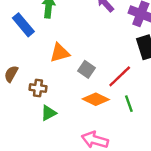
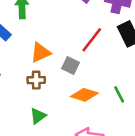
red line: (120, 76) -> (92, 40), moved
brown cross: (38, 88) -> (36, 80), moved

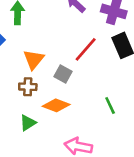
orange triangle: (41, 52) -> (34, 59), turned -30
orange diamond: (84, 95) -> (56, 105), moved

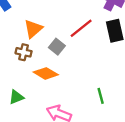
green line: (110, 105) -> (101, 96), moved
green triangle: (28, 123) -> (16, 97), moved

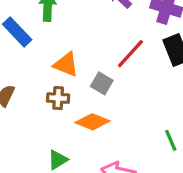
orange triangle: (33, 29) -> (66, 64), turned -48

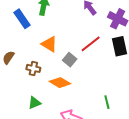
brown cross: (58, 98) -> (33, 68), moved

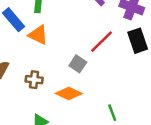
orange triangle: (49, 44) -> (38, 35), moved
green line: (107, 102) -> (112, 113), moved

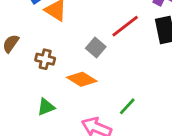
green line: (112, 113) -> (127, 106), turned 56

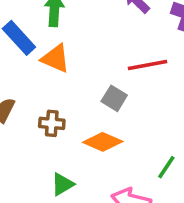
red line: (125, 26) -> (147, 65), turned 36

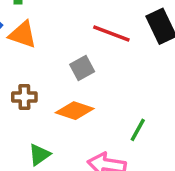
red line: (147, 65) -> (111, 33), turned 36
gray square: (114, 98) -> (82, 68), turned 35

